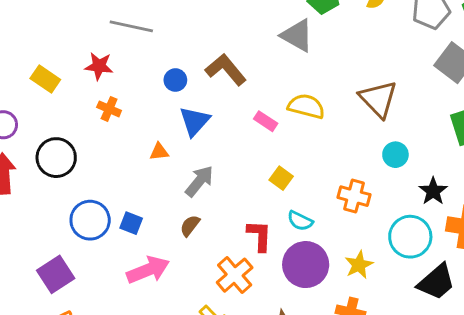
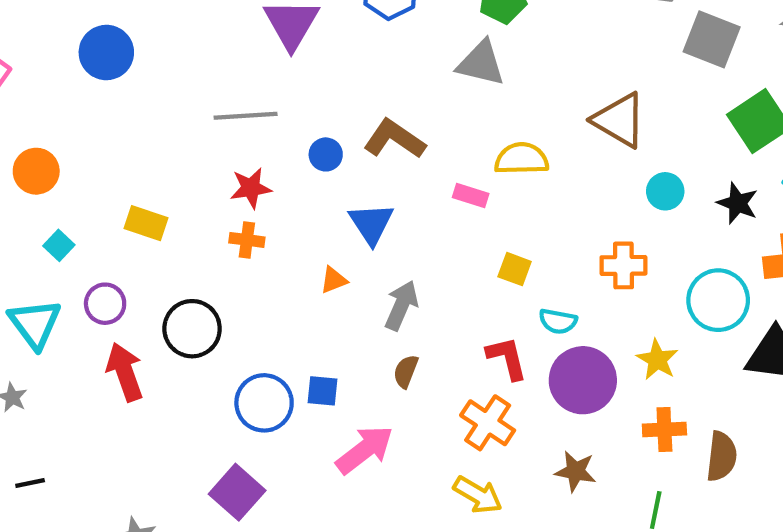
red star: (99, 66) -> (251, 188), moved
blue circle: (175, 80) -> (326, 154), moved
black star: (433, 191) -> (738, 203), moved

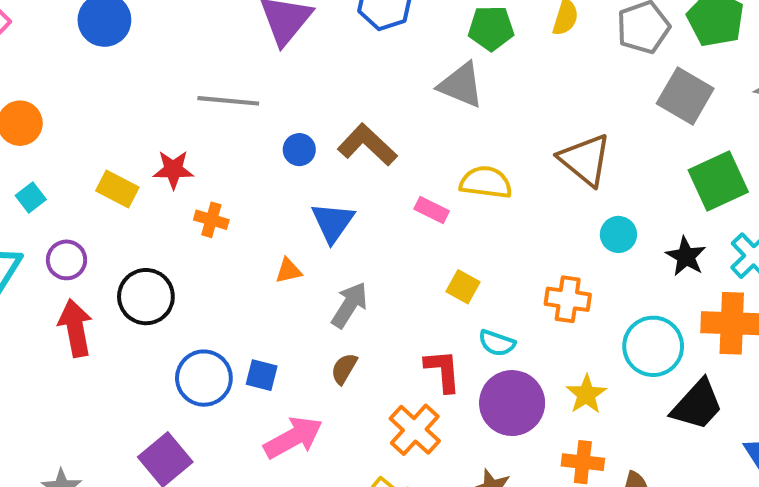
red star: (251, 188) -> (173, 170), moved

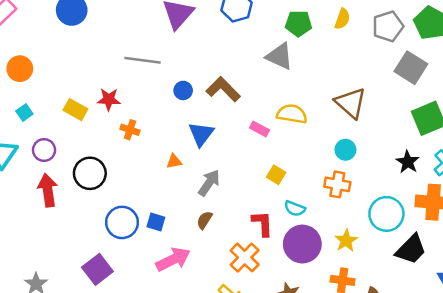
cyan circle: (618, 234) -> (345, 150), moved

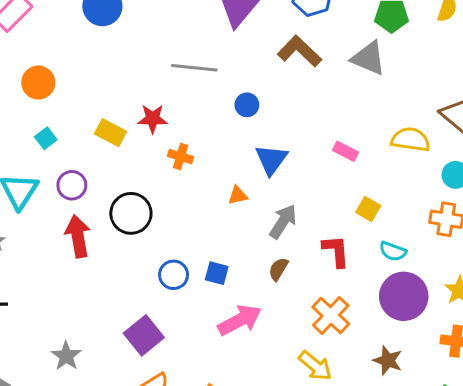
brown L-shape: (223, 89) -> (299, 51), moved
yellow semicircle: (292, 114) -> (410, 140), moved
blue circle: (122, 222) -> (174, 275), size x0.7
red L-shape: (262, 224) -> (336, 251), moved

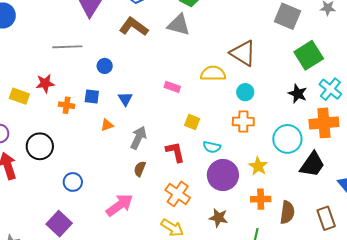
blue triangle: (271, 160) -> (125, 99), size x0.7
blue square: (217, 273) -> (92, 96), moved

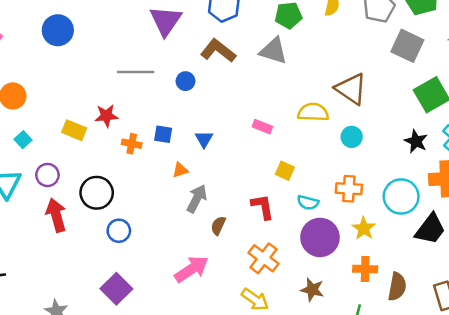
blue circle: (105, 66) -> (185, 81), moved
orange cross: (243, 122) -> (349, 189), moved
gray arrow: (138, 138) -> (197, 199), moved
blue circle: (73, 182) -> (119, 231), moved

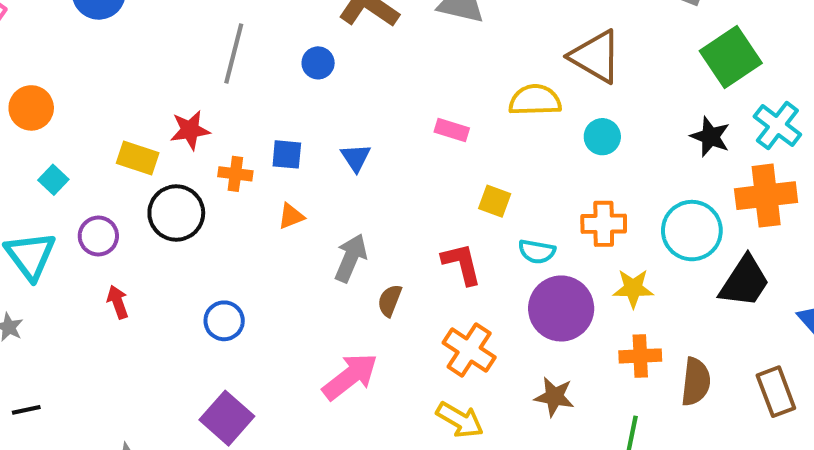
gray line: (136, 72) -> (234, 54), turned -72
orange triangle: (180, 170) -> (291, 216), moved
black circle: (97, 193) -> (176, 213), moved
red arrow: (56, 215) -> (118, 302), size x0.6
yellow star: (364, 228) -> (633, 288), turned -30

